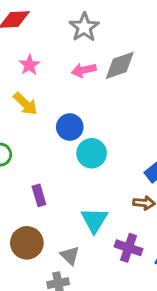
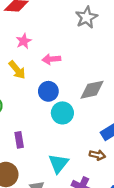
gray star: (84, 27) -> (86, 17), moved
gray diamond: (120, 65) -> (92, 90), moved
pink arrow: (84, 70) -> (51, 59), moved

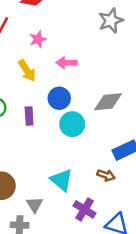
purple rectangle: (19, 140) -> (29, 116), moved
cyan triangle: (58, 163) -> (62, 180), turned -35

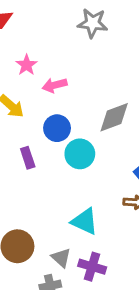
gray star: (111, 21) -> (93, 23), turned -30
pink star: (38, 39) -> (26, 65), moved
purple cross: (85, 209) -> (92, 267), moved

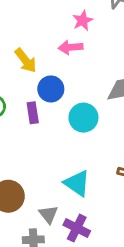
pink star: (26, 65) -> (83, 21), moved
blue circle: (57, 128) -> (51, 89), moved

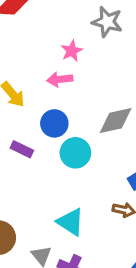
blue circle: (51, 89) -> (54, 123), moved
purple rectangle: (33, 113) -> (22, 149), turned -54

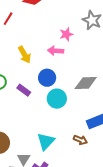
cyan triangle: (71, 222) -> (46, 141), turned 30

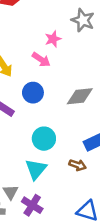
pink arrow: (56, 51) -> (41, 60), turned -147
cyan circle: (57, 99) -> (44, 139), moved

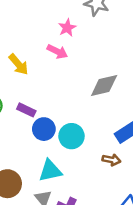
blue circle: (33, 93) -> (44, 129), moved
cyan triangle: (36, 169) -> (50, 171), moved, turned 45

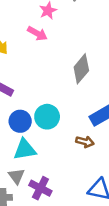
gray diamond: (104, 86) -> (81, 69), turned -40
blue circle: (44, 129) -> (20, 121), moved

